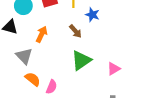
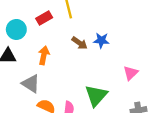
blue star: (92, 15) -> (101, 40), moved
green triangle: (81, 60) -> (96, 96), moved

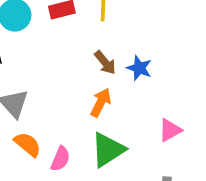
orange arrow: (44, 55) -> (101, 102), moved

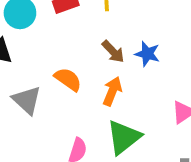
orange semicircle: (28, 144) -> (68, 79), moved

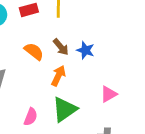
orange semicircle: (68, 79) -> (34, 51), moved

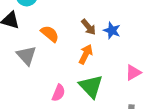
orange semicircle: (34, 51) -> (50, 34), moved
green triangle: (64, 109) -> (91, 86), turned -40

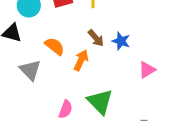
orange arrow: (86, 54) -> (81, 60), moved
pink triangle: (133, 73) -> (147, 70), moved

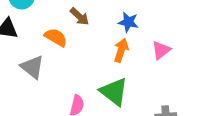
brown arrow: (96, 38) -> (79, 16), moved
orange arrow: (81, 60) -> (121, 50), moved

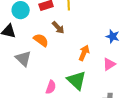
blue star: (128, 22) -> (113, 36), moved
pink triangle: (161, 50) -> (109, 64), moved

